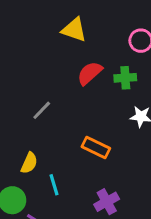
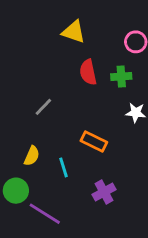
red semicircle: (90, 73) -> (88, 72), turned -60
cyan line: (54, 185) -> (64, 167), moved

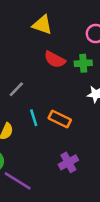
red semicircle: (88, 72) -> (55, 60), turned -50
cyan line: (64, 167) -> (34, 118), moved

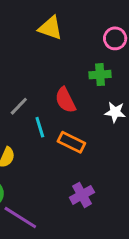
red semicircle: (55, 60) -> (65, 100), moved, turned 35
cyan line: (34, 118) -> (40, 127), moved

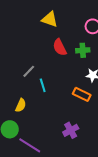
red semicircle: (65, 100) -> (60, 47), moved
orange rectangle: (71, 142) -> (82, 94), moved

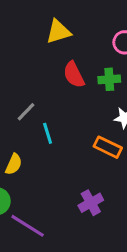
yellow triangle: (50, 19) -> (58, 32), turned -36

